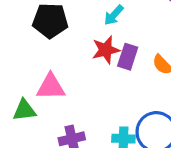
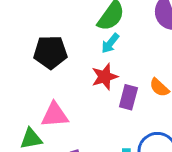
purple rectangle: (128, 57) -> (128, 97), moved

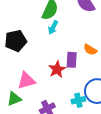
red star: (105, 77) -> (57, 69), moved

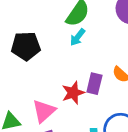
pink triangle: (26, 81) -> (44, 111), moved, turned -36

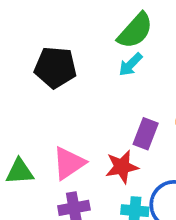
red star: (73, 93) -> (122, 167), moved

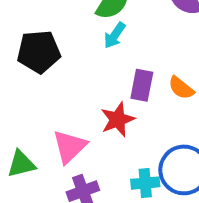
purple rectangle: (146, 134) -> (142, 85), moved
red star: (122, 167) -> (118, 119), moved

